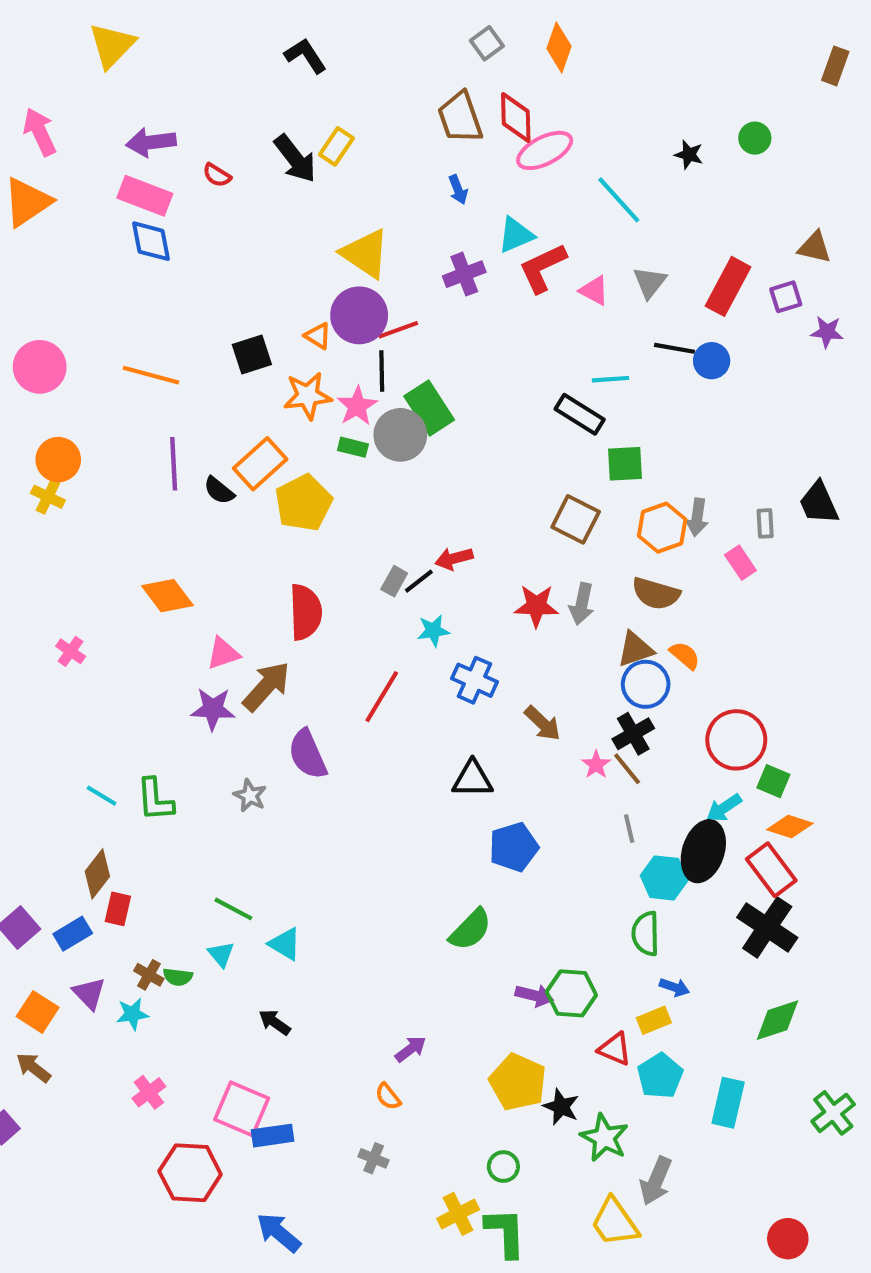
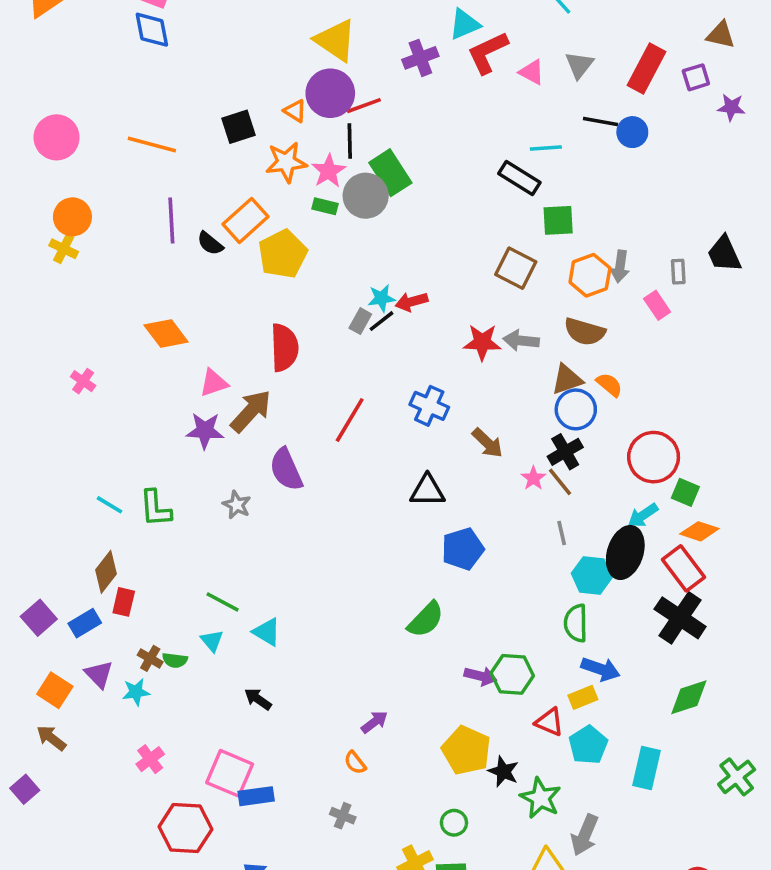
gray arrow: (582, 604) -> (521, 341), turned 84
cyan star: (433, 631) -> (382, 298), moved
blue arrow: (674, 987) -> (601, 669), size x1.5

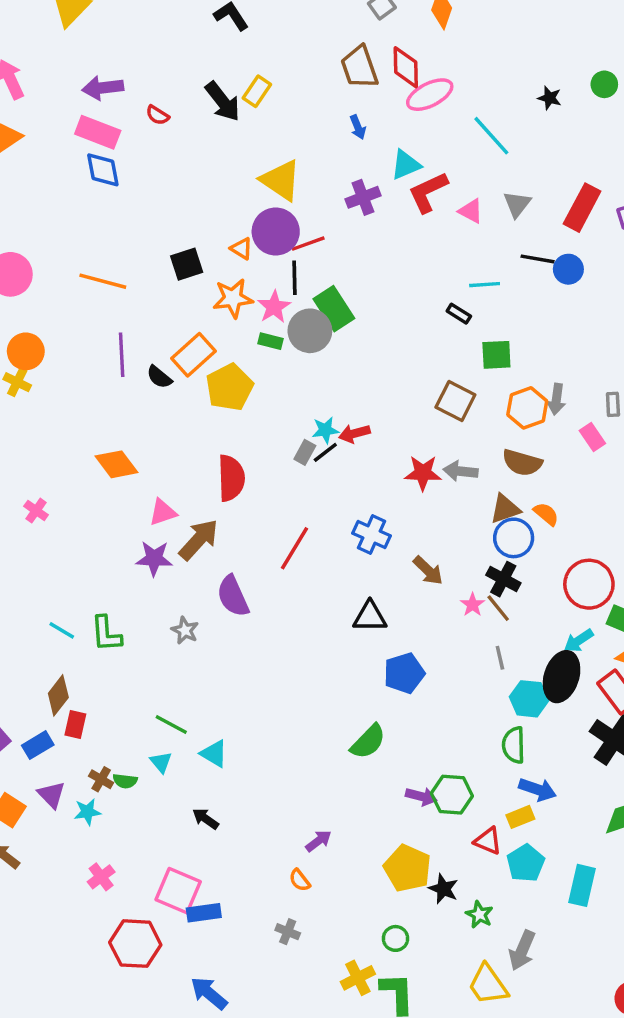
black rectangle: (519, 178) -> (459, 314), size x0.6
black cross: (565, 452) -> (503, 579), turned -32
green star: (540, 798) -> (479, 915), size x0.7

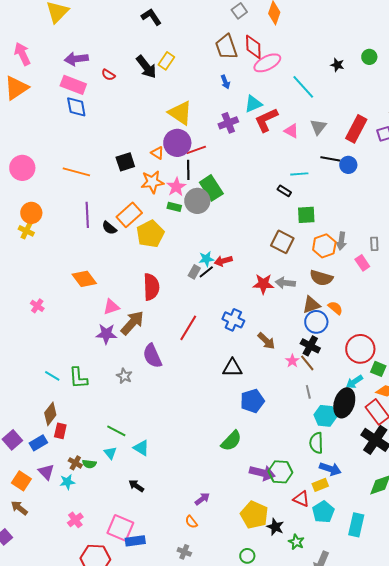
purple arrow: (421, 796) -> (262, 473), size x1.4

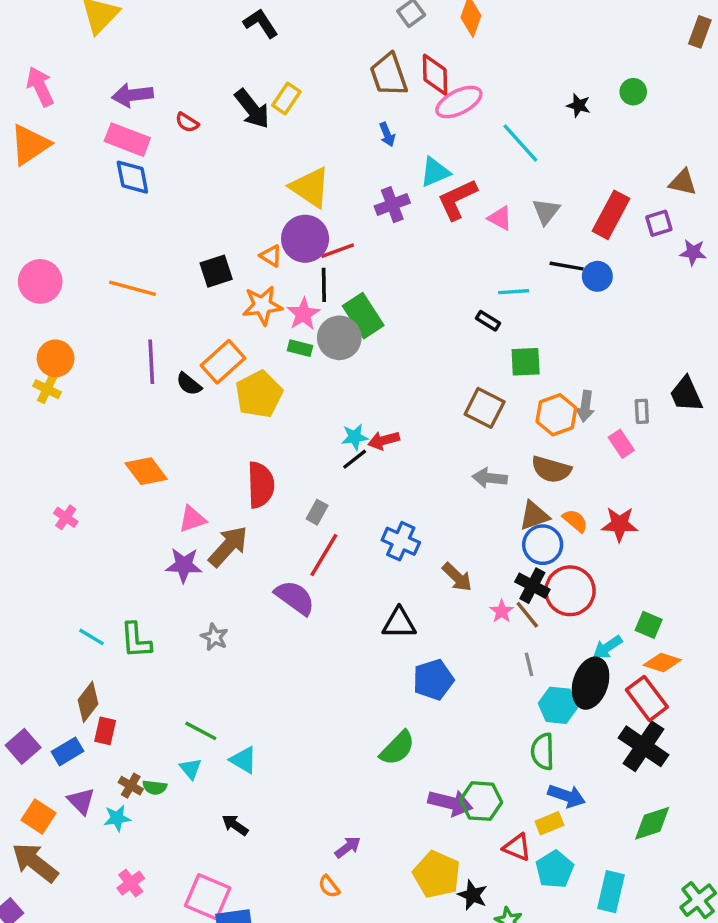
gray rectangle: (194, 272) -> (317, 512), moved
red star: (263, 284) -> (620, 524), moved
red circle: (360, 349) -> (570, 591), moved
purple semicircle: (152, 356) -> (295, 598), moved, turned 150
brown arrow: (19, 508) -> (35, 863), size x1.6

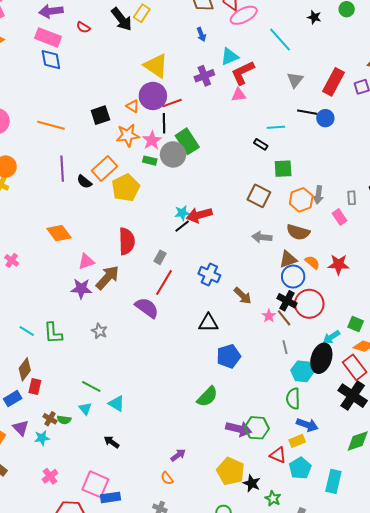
pink triangle: (500, 218) -> (239, 95), moved, turned -35
red arrow: (384, 440) -> (199, 215), size x1.4

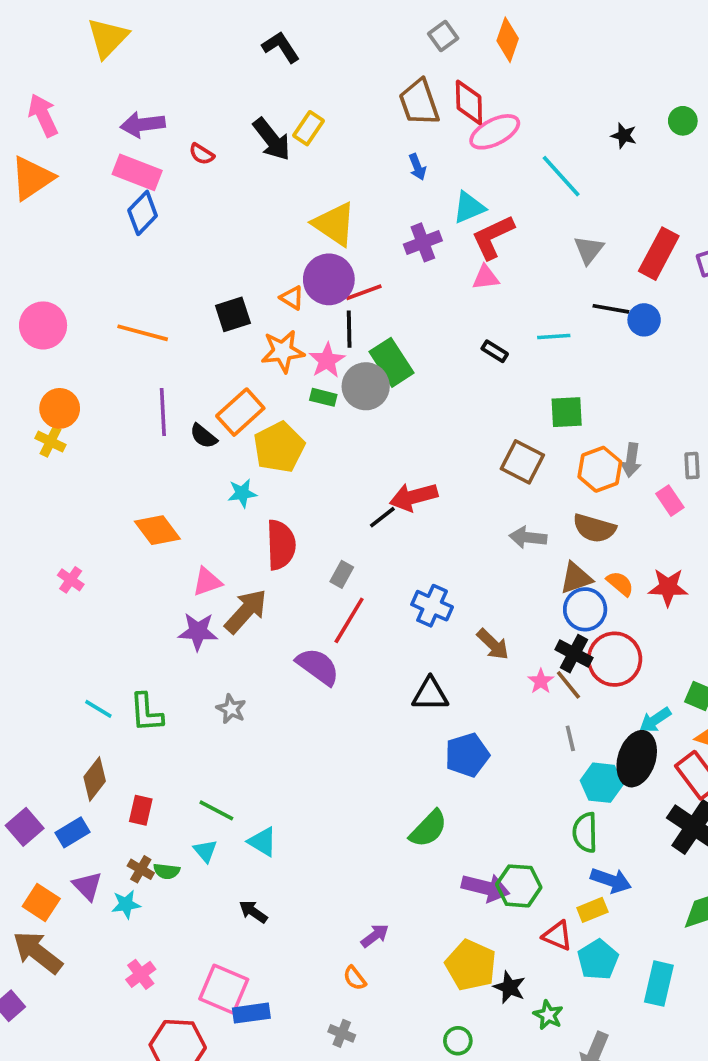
blue diamond: (51, 60) -> (143, 213), turned 55
black rectangle: (261, 144) -> (495, 351), moved
cyan star: (182, 213) -> (242, 493), moved
red rectangle: (35, 386) -> (141, 810), moved

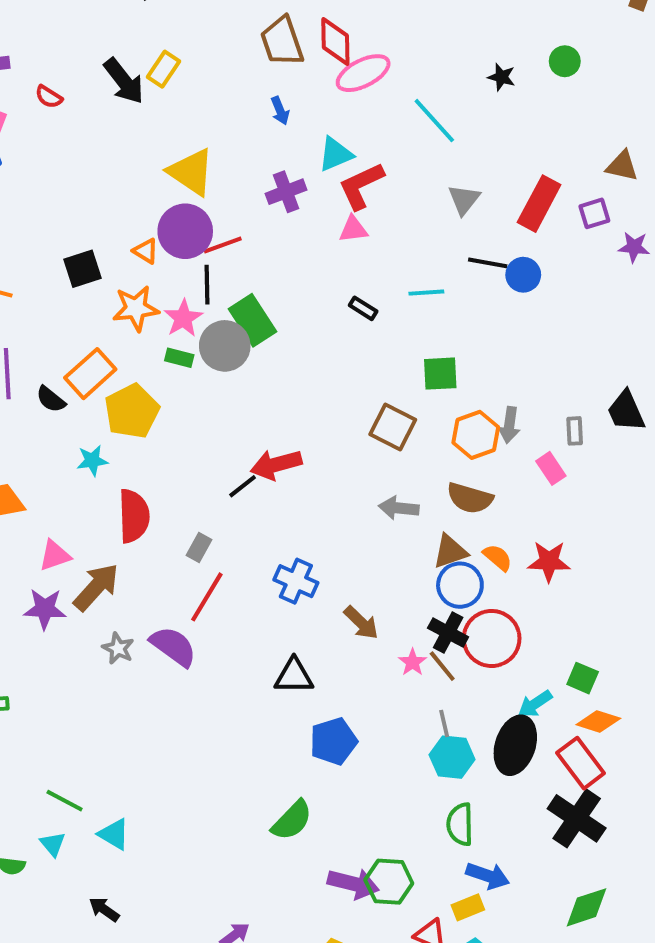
gray star: (231, 709) -> (118, 648), moved
cyan hexagon: (602, 783) -> (452, 757), moved

